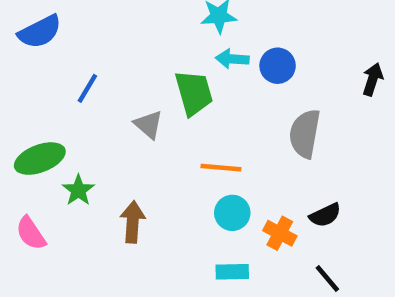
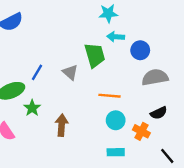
blue circle: (278, 66) -> (140, 50), moved
blue line: (87, 88) -> (37, 72), moved
gray semicircle: (305, 134) -> (155, 77), turned 70
black semicircle: (325, 215) -> (159, 113), moved

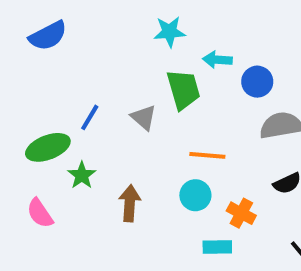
cyan star: (108, 13) -> (170, 32), moved
cyan circle: (116, 120) -> (195, 195), moved
orange cross: (141, 131) -> (241, 213), moved

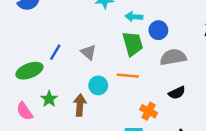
green trapezoid: (183, 90) -> (133, 44), moved
green star: (82, 175) -> (49, 99), moved
cyan circle: (195, 195) -> (98, 85), moved

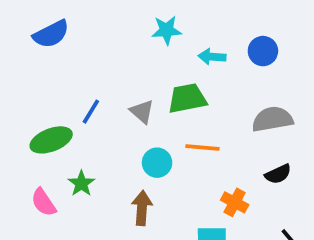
blue circle: (158, 30) -> (263, 51), moved
green trapezoid: (133, 44) -> (187, 98), moved, turned -85
brown arrow: (80, 105) -> (142, 208), moved

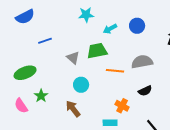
cyan arrow: (212, 57) -> (110, 29), turned -32
blue line: (91, 112) -> (45, 41), moved, turned 40
orange line: (202, 148) -> (115, 71), moved
brown arrow: (142, 208) -> (73, 109), turned -42

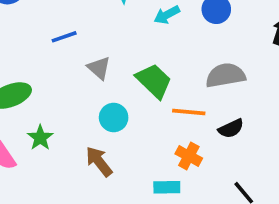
blue line: (45, 41) -> (64, 37), moved
green trapezoid: (97, 51) -> (154, 81), moved, turned 55
orange line: (115, 71) -> (189, 112), moved

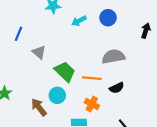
blue line: (64, 37) -> (18, 34), turned -48
green trapezoid: (154, 81) -> (65, 72), moved
cyan circle: (114, 117) -> (57, 95), moved

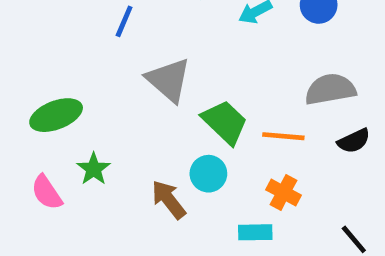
blue line: (18, 34) -> (124, 21), moved
gray triangle: (39, 52) -> (169, 80), size x1.5
black semicircle: (117, 88) -> (354, 141), moved

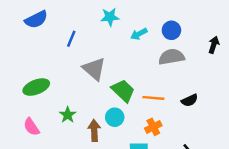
gray semicircle: (330, 89) -> (171, 57), moved
green star: (94, 169) -> (68, 115), moved
orange cross: (283, 192) -> (153, 127), turned 35
brown arrow: (169, 199) -> (94, 131), turned 35

